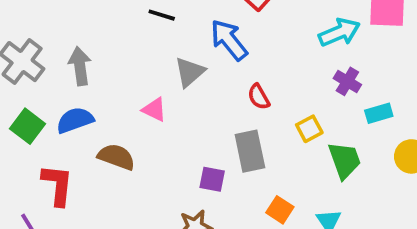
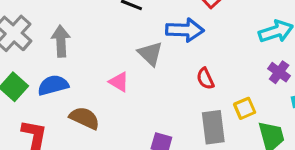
blue arrow: (229, 40) -> (185, 30), turned 126
gray triangle: (190, 72) -> (150, 54), turned -40
gray rectangle: (250, 151) -> (213, 127), moved

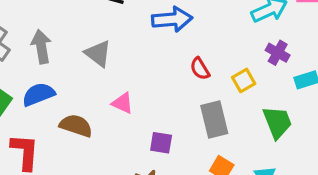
gray triangle: (150, 54) -> (98, 53), moved
pink triangle: (119, 82) -> (123, 103), moved
yellow square: (245, 108) -> (244, 80), moved

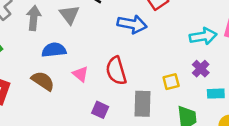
gray triangle: (98, 53) -> (69, 15), moved
red semicircle: (200, 69) -> (116, 71), moved, size x1.6
blue semicircle: (38, 94) -> (54, 50), moved

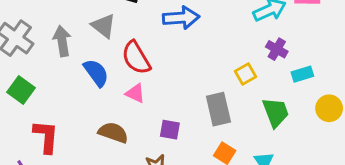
blue semicircle: (54, 50) -> (96, 73), turned 75
red semicircle: (116, 71) -> (136, 58), moved
brown semicircle: (43, 81) -> (113, 133), moved

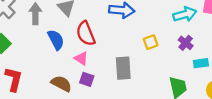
yellow square: (246, 74) -> (151, 42), moved
gray rectangle: (218, 109) -> (123, 68), moved
purple square: (170, 130) -> (87, 79), moved

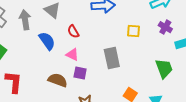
red semicircle: (86, 34) -> (73, 31), size x0.6
yellow square: (151, 42) -> (133, 31), turned 32

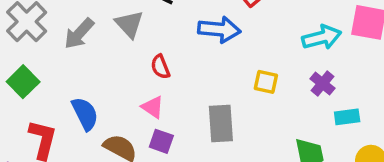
gray arrow: (25, 20) -> (79, 34), turned -138
blue semicircle: (47, 41) -> (85, 114), moved

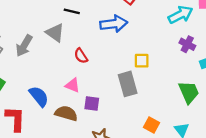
yellow square: (266, 82) -> (142, 61), moved
pink triangle: (153, 107) -> (73, 85), moved

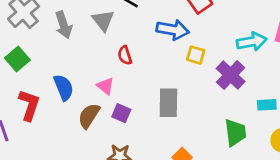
purple cross: (187, 44) -> (231, 75), moved, size x1.5
gray arrow: (24, 46) -> (64, 25), turned -65
yellow square: (142, 61) -> (196, 55), moved
brown semicircle: (66, 113) -> (89, 116), turned -90

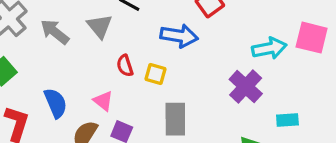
gray arrow: (64, 25) -> (55, 32), turned 148
yellow square: (196, 55) -> (155, 74), moved

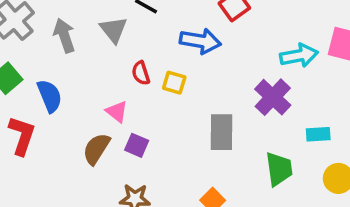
gray arrow: (55, 32) -> (64, 35), turned 32
blue semicircle: (56, 103) -> (50, 96), moved
gray rectangle: (175, 119) -> (221, 132), moved

